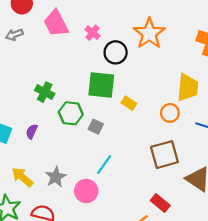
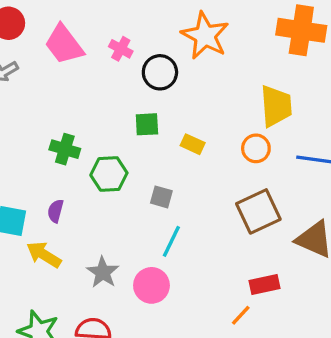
green square: (101, 85) -> (147, 124), size x0.6
gray square: (96, 127) -> (161, 197), moved
yellow arrow: (22, 177) -> (44, 255), moved
red rectangle: (160, 203) -> (265, 284), turned -42

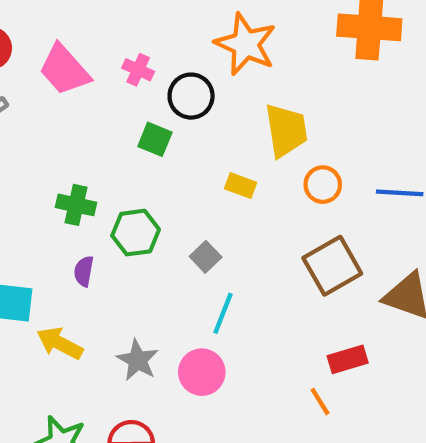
yellow trapezoid: (276, 106) -> (286, 130), moved
green square: (147, 124) -> (155, 139), moved, turned 30
gray square: (161, 197) -> (206, 257), turned 35
purple semicircle: (56, 211) -> (84, 271), moved
orange line: (241, 315) -> (320, 402), turned -70

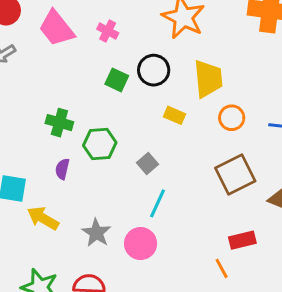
black circle: (191, 96) -> (154, 70), moved

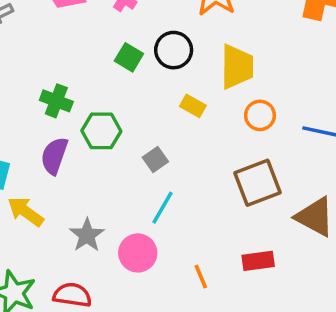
purple semicircle: (62, 169) -> (54, 156), size x1.5
orange line: (222, 268) -> (201, 277), moved

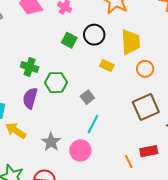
orange line: (201, 277) -> (129, 162), moved

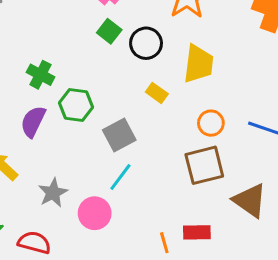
green square: (69, 40) -> (109, 31), moved
orange circle: (145, 69) -> (211, 123), moved
gray square: (87, 97) -> (119, 135), size x1.5

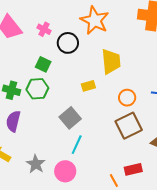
green square: (109, 31) -> (43, 64), moved
black circle: (146, 43) -> (68, 43), moved
yellow rectangle: (157, 93) -> (88, 86), turned -40
green hexagon: (76, 105) -> (37, 89), moved

